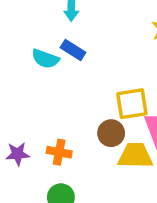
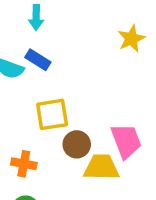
yellow square: (132, 104) -> (52, 114), moved

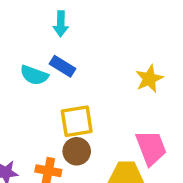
yellow star: (131, 39) -> (149, 79), moved
brown circle: (77, 144) -> (77, 151), moved

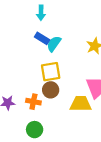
cyan semicircle: (34, 75) -> (54, 44), moved, turned 105

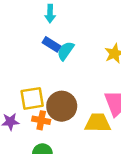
yellow square: (51, 72) -> (32, 98), moved
brown circle: (51, 90) -> (62, 106), size x1.5

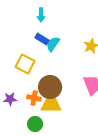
yellow square: (32, 98) -> (25, 64), moved, turned 36
yellow trapezoid: (98, 123) -> (51, 105), moved

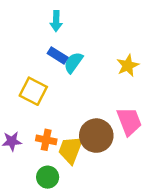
brown circle: (50, 87) -> (96, 136), moved
yellow trapezoid: (51, 105) -> (71, 150), turned -70

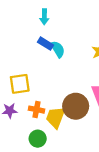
cyan semicircle: (73, 63) -> (58, 49), turned 114
yellow square: (33, 91) -> (20, 84), moved, turned -35

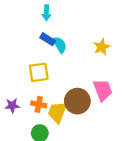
yellow square: (20, 84) -> (39, 72), moved

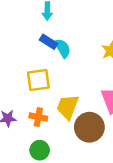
brown circle: (77, 101) -> (89, 127), moved
yellow trapezoid: (57, 112) -> (68, 107), moved

